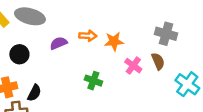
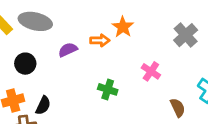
gray cross: (166, 34) -> (186, 35), turned 35
orange star: (114, 41) -> (123, 27), moved, turned -30
brown semicircle: (158, 61) -> (178, 108), moved

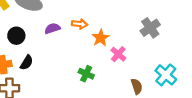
orange star: (123, 27) -> (101, 38), moved
green cross: (108, 89) -> (86, 74), moved
black semicircle: (43, 105) -> (27, 63), moved

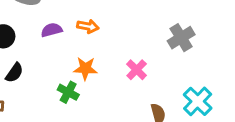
orange star: (101, 38) -> (85, 68), moved, turned 30
green cross: (86, 74) -> (68, 92), moved

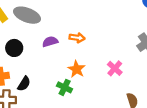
orange star: (85, 68) -> (77, 69), turned 30
black semicircle: (14, 73) -> (24, 84), moved

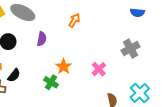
orange arrow: (77, 38) -> (74, 20), moved, turned -72
purple semicircle: (50, 42) -> (42, 39), turned 112

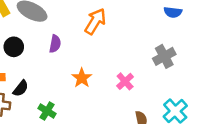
orange arrow: (74, 20) -> (95, 21), size x1.5
green cross: (51, 82) -> (47, 111), moved

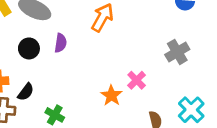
black circle: (14, 47) -> (29, 48), moved
orange star: (82, 78) -> (111, 96), moved

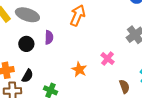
orange star: (111, 96) -> (79, 69), moved

